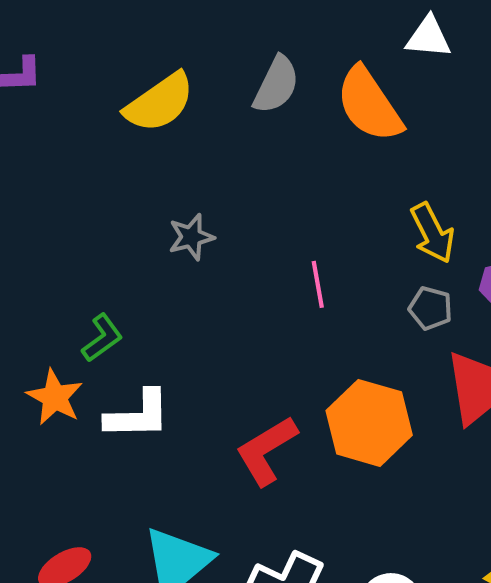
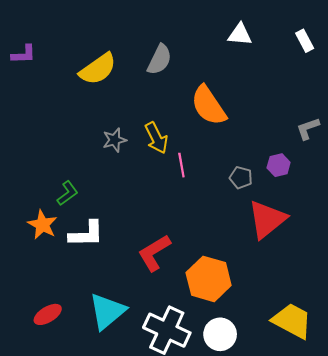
orange semicircle: (369, 105) -> (209, 106), moved
yellow arrow: (432, 233) -> (156, 138), moved
orange hexagon: (369, 423) -> (209, 279), moved

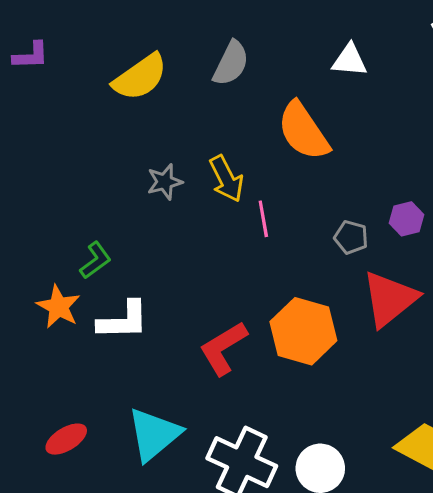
white triangle: (240, 34) -> (350, 60), moved
orange hexagon: (209, 279) -> (303, 331), moved

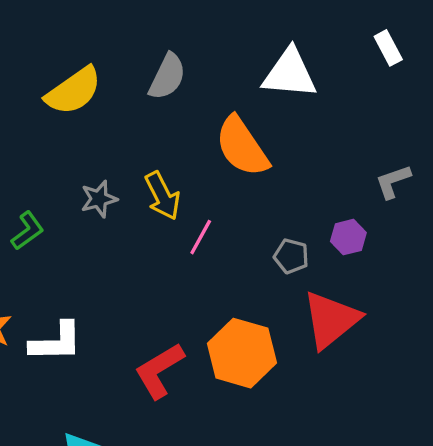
white triangle: (350, 60) -> (290, 73), size x1.5
pink line: (263, 219) -> (201, 237), turned 39
green L-shape: (95, 260) -> (27, 231), moved

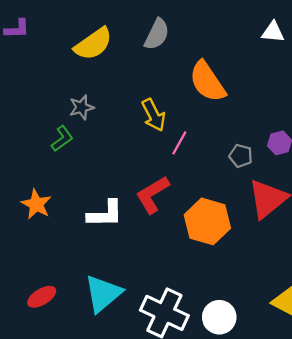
white triangle: (290, 73) -> (273, 32), moved, size x0.6
gray star: (99, 199) -> (81, 107), moved
white L-shape: (56, 342) -> (105, 214), moved
red L-shape: (159, 371) -> (153, 195), moved

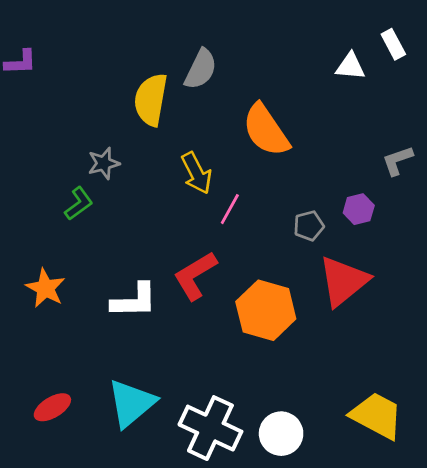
yellow semicircle: (93, 44) -> (151, 100), moved, turned 135
gray pentagon: (241, 156) -> (309, 226), turned -30

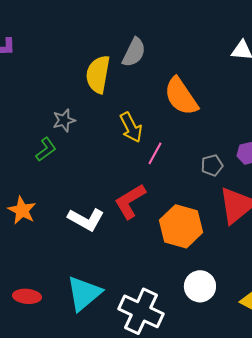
white L-shape: (134, 301) -> (86, 219), turned 30
red ellipse: (52, 407) -> (27, 296), turned 36
white circle: (281, 434) -> (200, 286), moved

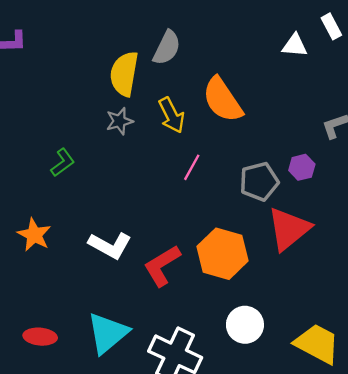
gray star: (64, 120) -> (119, 121), moved
yellow arrow: (131, 127) -> (172, 115), moved
gray pentagon: (212, 165) -> (259, 181), size x1.5
red L-shape: (130, 201) -> (162, 266), moved

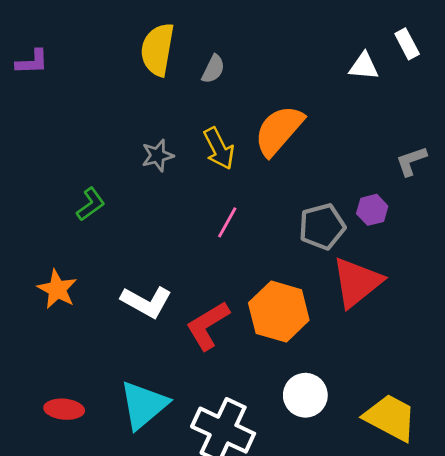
gray semicircle: (167, 48) -> (213, 69), size x0.7
yellow semicircle: (124, 74) -> (158, 49), moved
orange semicircle: (222, 100) -> (279, 130), turned 75
pink line: (192, 167) -> (227, 222), moved

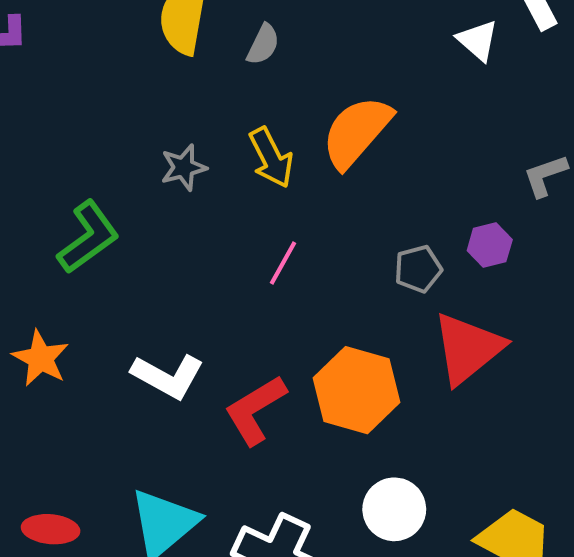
white triangle: (364, 66) -> (478, 40), turned 36
green L-shape: (91, 204) -> (88, 237), size x1.5
gray pentagon: (322, 227) -> (418, 269), size x0.7

